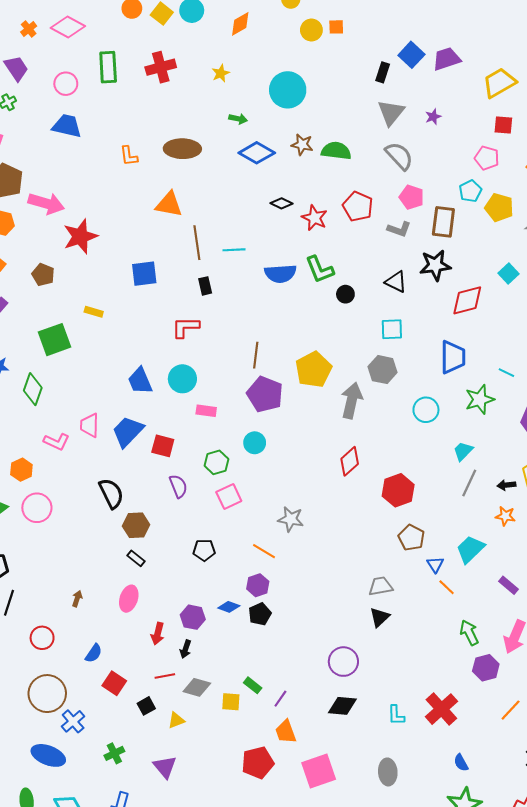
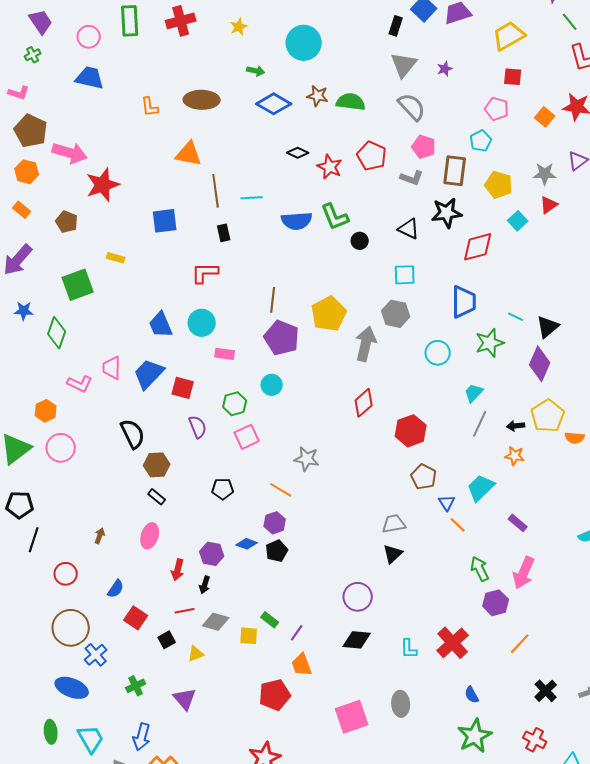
yellow pentagon: (499, 208) -> (499, 185), moved
pink square: (319, 771) -> (352, 717), moved

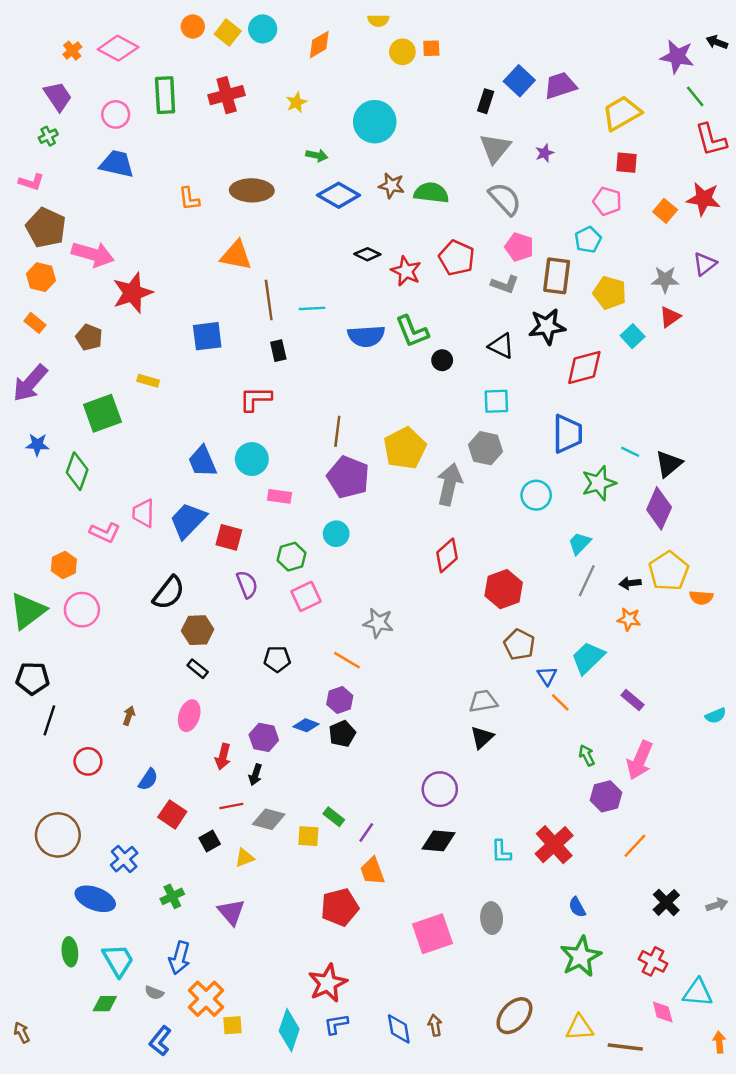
black semicircle: (133, 434) -> (169, 593), turned 64
green arrow: (480, 569) -> (587, 755), size x0.7
brown circle: (71, 628) -> (58, 835), moved

